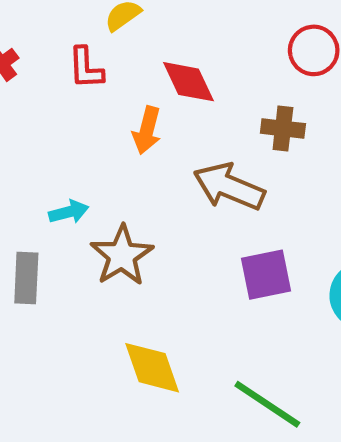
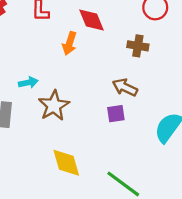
brown arrow: (229, 187) -> (125, 87), moved, size x0.7
purple square: (266, 275) -> (116, 114), moved, size x0.7

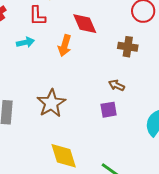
cyan arrow: (28, 82) -> (25, 42), moved
brown arrow: (125, 87) -> (117, 85), size x0.7

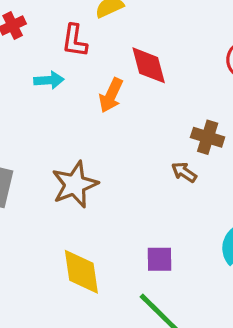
brown cross: (128, 47) -> (208, 137), moved
purple square: (109, 110) -> (160, 259), moved

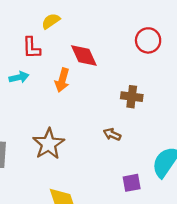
brown arrow: (184, 172) -> (112, 134), moved
purple square: (160, 259) -> (132, 183), moved

